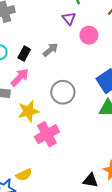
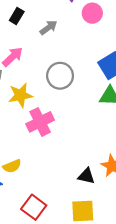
black rectangle: (24, 54) -> (17, 16), moved

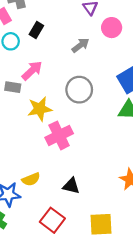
gray arrow: (48, 27) -> (80, 45), moved
black triangle: (86, 176) -> (71, 186), moved

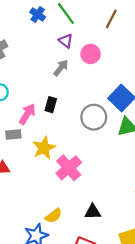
black rectangle: (36, 30) -> (51, 105), moved
gray arrow: (80, 45) -> (61, 68), moved
gray circle: (79, 90) -> (94, 117), moved

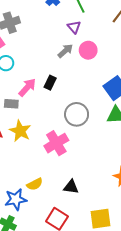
pink circle: (91, 54) -> (88, 50), moved
gray circle: (94, 117) -> (77, 114), moved
yellow star: (44, 148) -> (20, 131), moved, turned -30

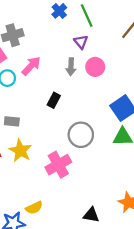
gray arrow: (65, 51) -> (71, 67), turned 133
pink arrow: (27, 87) -> (31, 66), moved
black triangle: (71, 187) -> (91, 215), moved

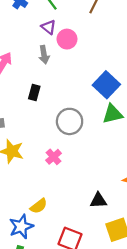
pink circle: (95, 67) -> (67, 39), moved
pink cross: (58, 165) -> (54, 157), size x0.6

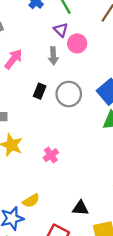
gray circle: (70, 121) -> (69, 94), moved
black triangle: (98, 200) -> (80, 208), moved

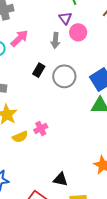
yellow semicircle: (31, 201) -> (20, 137), moved

